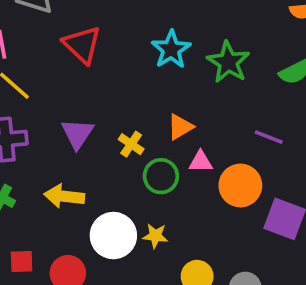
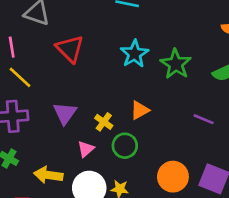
pink triangle: (201, 162) -> (86, 149), moved, turned -42
orange circle: (240, 185) -> (173, 177), moved
yellow arrow: (64, 196) -> (48, 175), moved

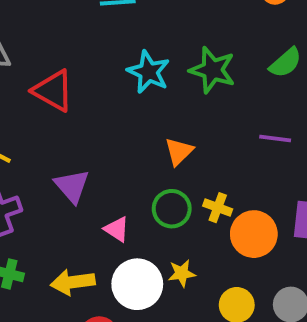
yellow cross: (104, 122) -> (218, 208), moved
pink triangle: (86, 149) -> (117, 229), turned -30

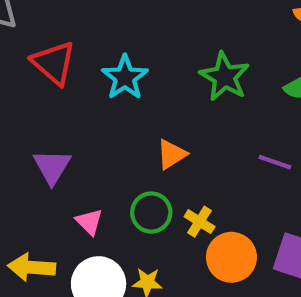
cyan star: (149, 72) -> (125, 77), moved

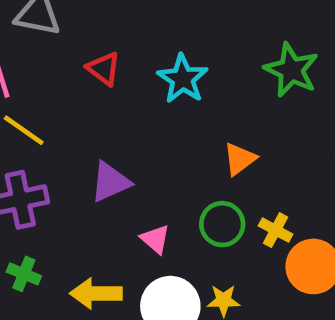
red triangle: (54, 63) -> (104, 69), size x0.7
purple triangle: (52, 167) -> (110, 182), turned 39

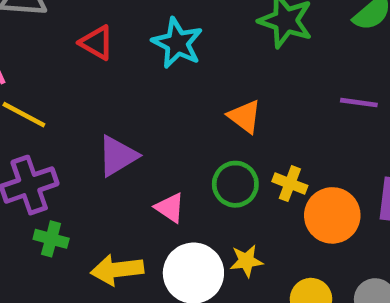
orange triangle: (240, 159) -> (245, 116), turned -39
green cross: (24, 274) -> (51, 239), moved

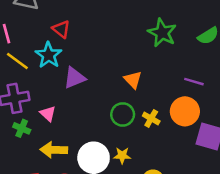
cyan star: (177, 43) -> (49, 55), moved
purple triangle: (118, 156) -> (74, 78), moved
pink triangle: (170, 208) -> (48, 114), moved
orange circle: (332, 215) -> (185, 111), moved

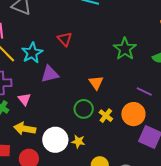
red triangle: (61, 29) -> (65, 39), moved

